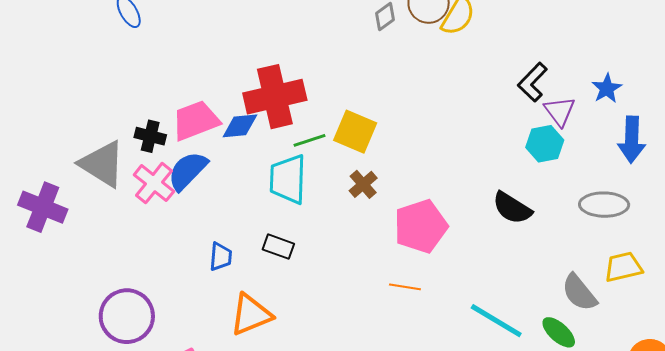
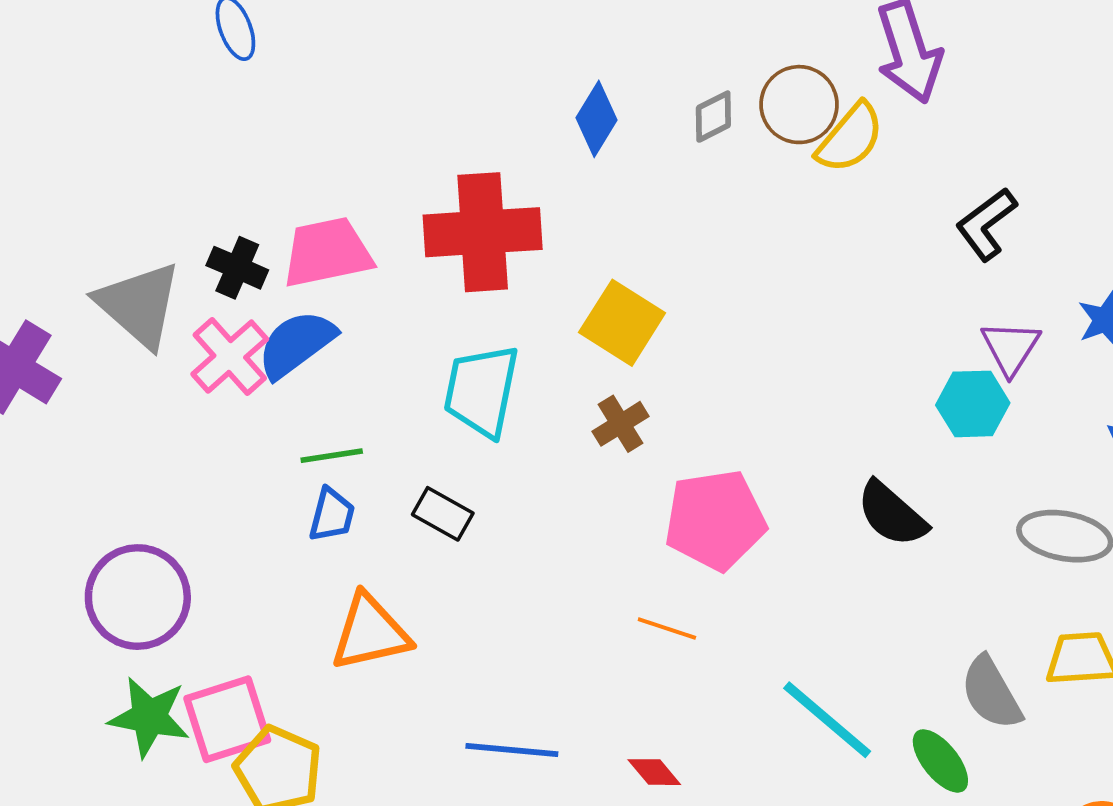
black L-shape: (533, 82) -> (986, 224), moved
blue diamond: (240, 126) -> (597, 119), moved, turned -63
green line: (309, 140) -> (332, 456), moved

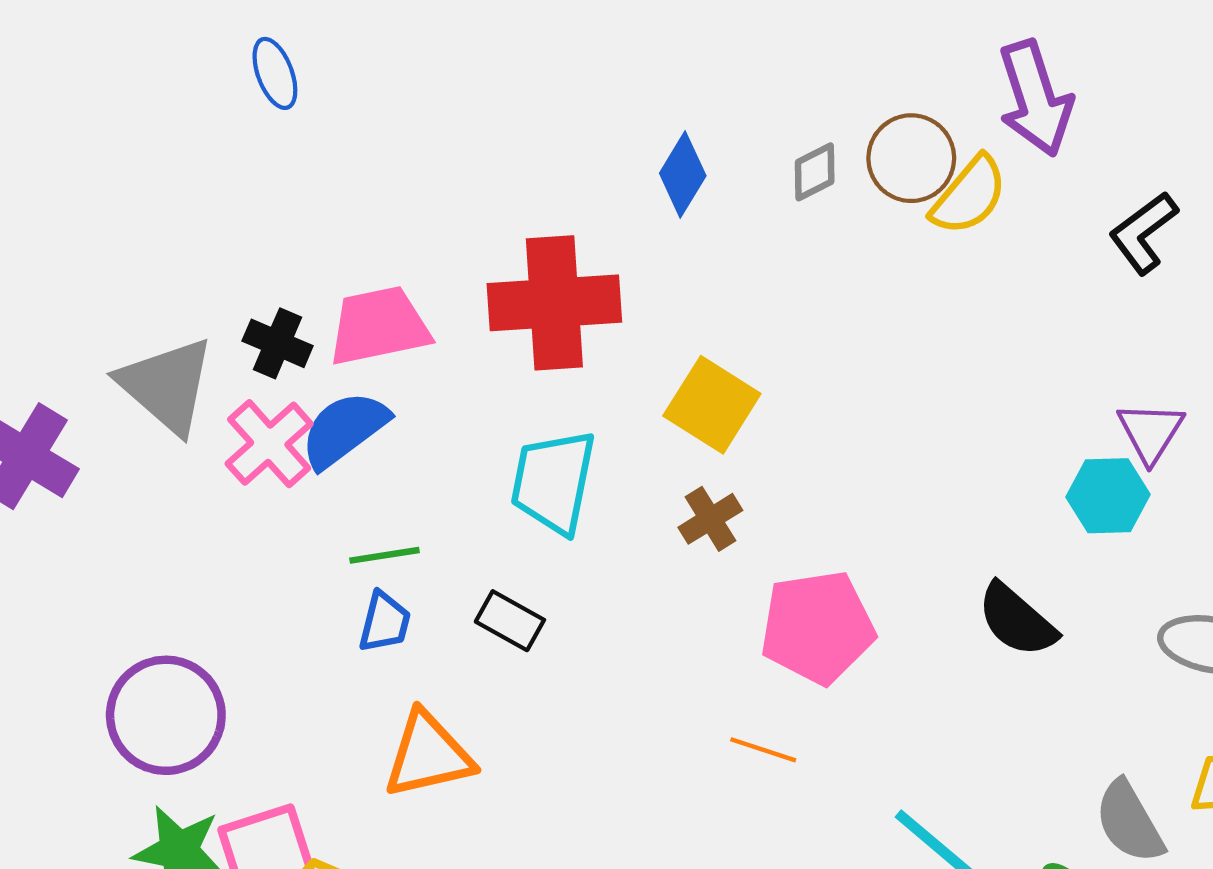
black L-shape: (986, 224) -> (1143, 233), moved

